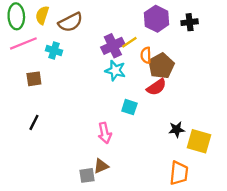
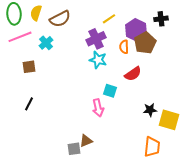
purple hexagon: (157, 19) -> (136, 30), moved
yellow line: (129, 42) -> (109, 19), moved
cyan cross: (54, 51) -> (46, 43), turned 32
brown pentagon: (161, 66) -> (145, 43), moved
pink arrow: (105, 133) -> (98, 108), moved

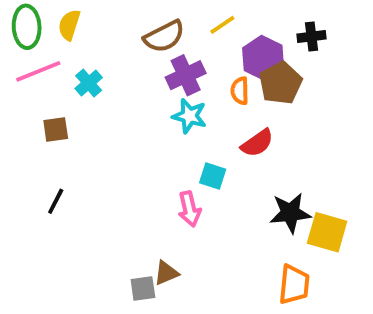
brown semicircle: (60, 19) -> (164, 36), moved
yellow line: (109, 19) -> (222, 25), moved
black star: (150, 110) -> (290, 213), size x1.5

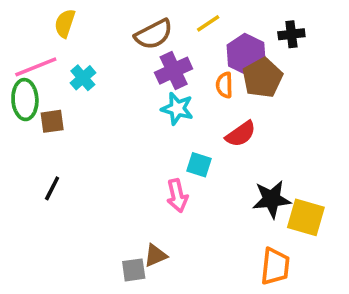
green ellipse: (27, 27) -> (25, 100), moved

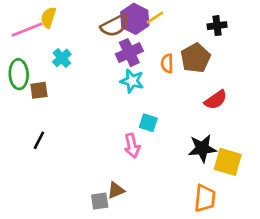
purple hexagon: (246, 54) -> (135, 19), moved
pink line: (36, 67) -> (27, 30), moved
red semicircle: (241, 134) -> (216, 100), moved

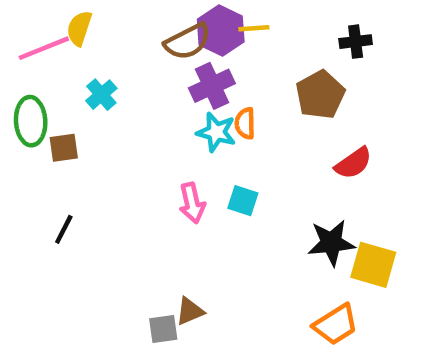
yellow line: (155, 17) -> (254, 28), turned 30
orange semicircle: (167, 63) -> (245, 123), moved
pink arrow: (132, 146) -> (192, 203), moved
orange trapezoid: (205, 198) -> (336, 325), turned 52

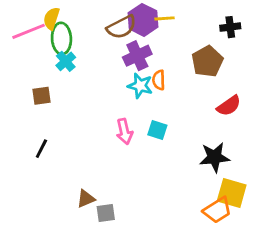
green ellipse: (31, 121) -> (61, 38), moved
yellow square: (373, 265) -> (232, 193), moved
brown triangle: (190, 311) -> (86, 199), moved

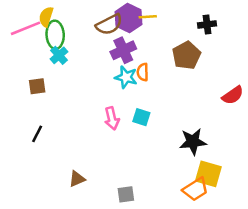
red semicircle: (229, 106) -> (233, 95), moved
gray square: (106, 213) -> (126, 194), moved

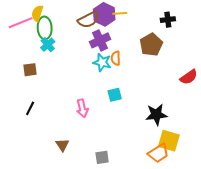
cyan square: (141, 117) -> (115, 95), turned -32
pink arrow: (112, 118) -> (82, 108), moved
brown triangle: (77, 179) -> (62, 145), turned -40

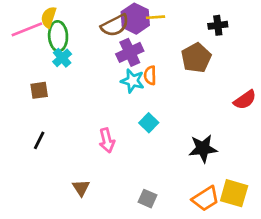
cyan square: (115, 95) -> (149, 123), turned -32
yellow square: (169, 141) -> (234, 193), moved
gray square: (102, 157) -> (147, 199), moved, turned 32

